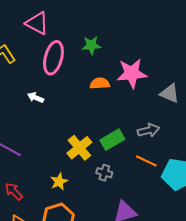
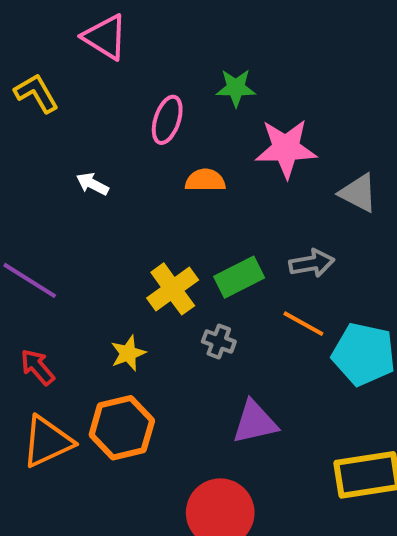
green star: (91, 45) -> (236, 88), moved
pink ellipse: (53, 58) -> (167, 120), moved, size x0.7
orange semicircle: (100, 83) -> (205, 180), moved

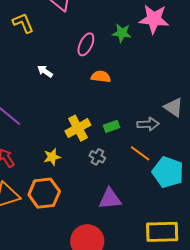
pink star: (286, 148) -> (154, 19), moved
gray triangle: (358, 193) -> (173, 107), moved
green rectangle: (239, 277) -> (111, 126), size x0.7

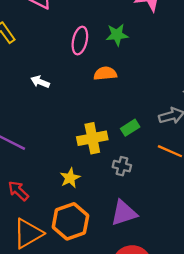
green star: (122, 33) -> (117, 35), moved
yellow cross: (78, 128) -> (92, 138), turned 30
purple triangle: (110, 199) -> (124, 213), moved

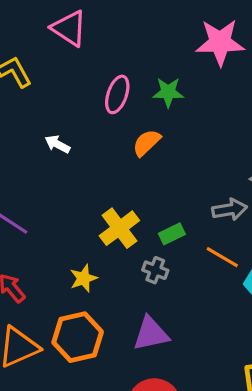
orange semicircle: (105, 74) -> (147, 143), turned -45
green rectangle: (130, 128) -> (172, 234), moved
yellow cross: (92, 138) -> (119, 228), turned -32

